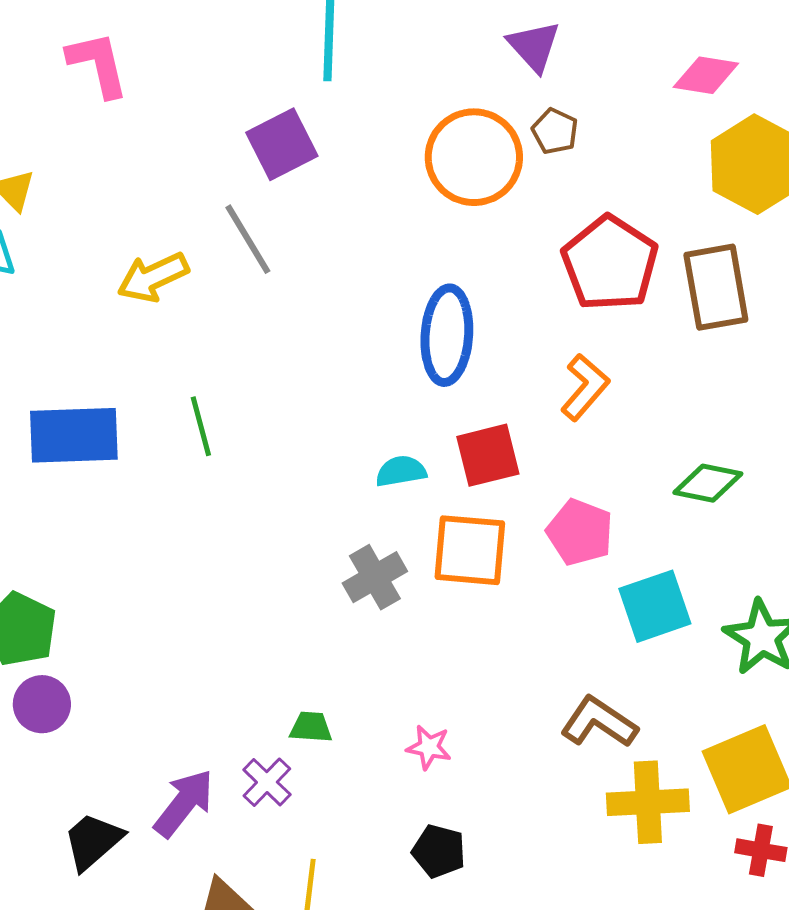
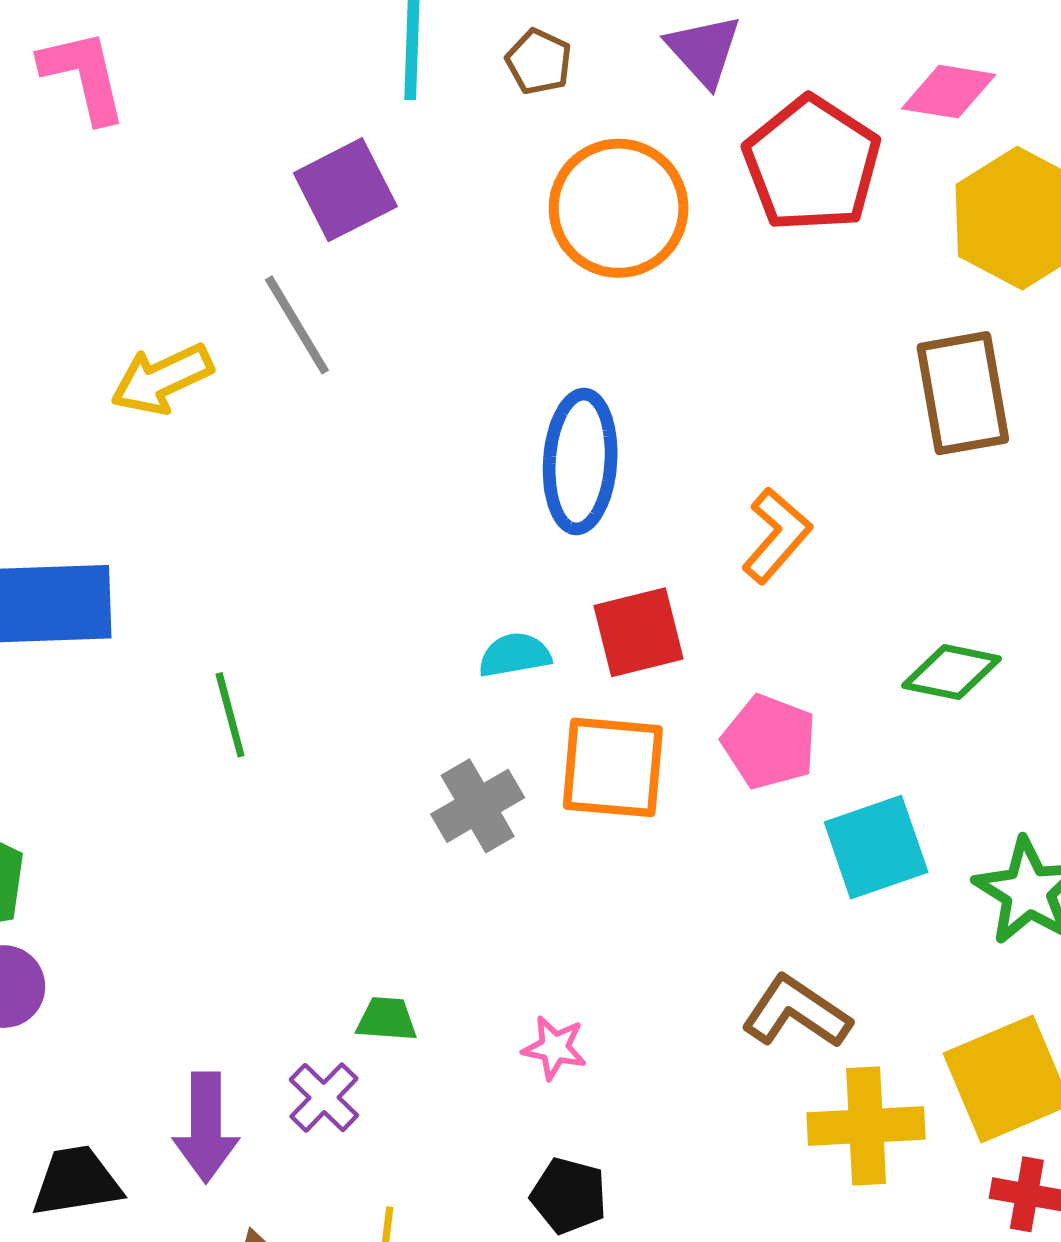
brown pentagon: (555, 131) -> (539, 62), moved
red pentagon: (610, 263) -> (812, 164), moved
green line: (201, 426) -> (230, 715), moved
purple arrow: (184, 803) -> (206, 1127), turned 142
black trapezoid: (93, 841) -> (76, 1181), turned 32

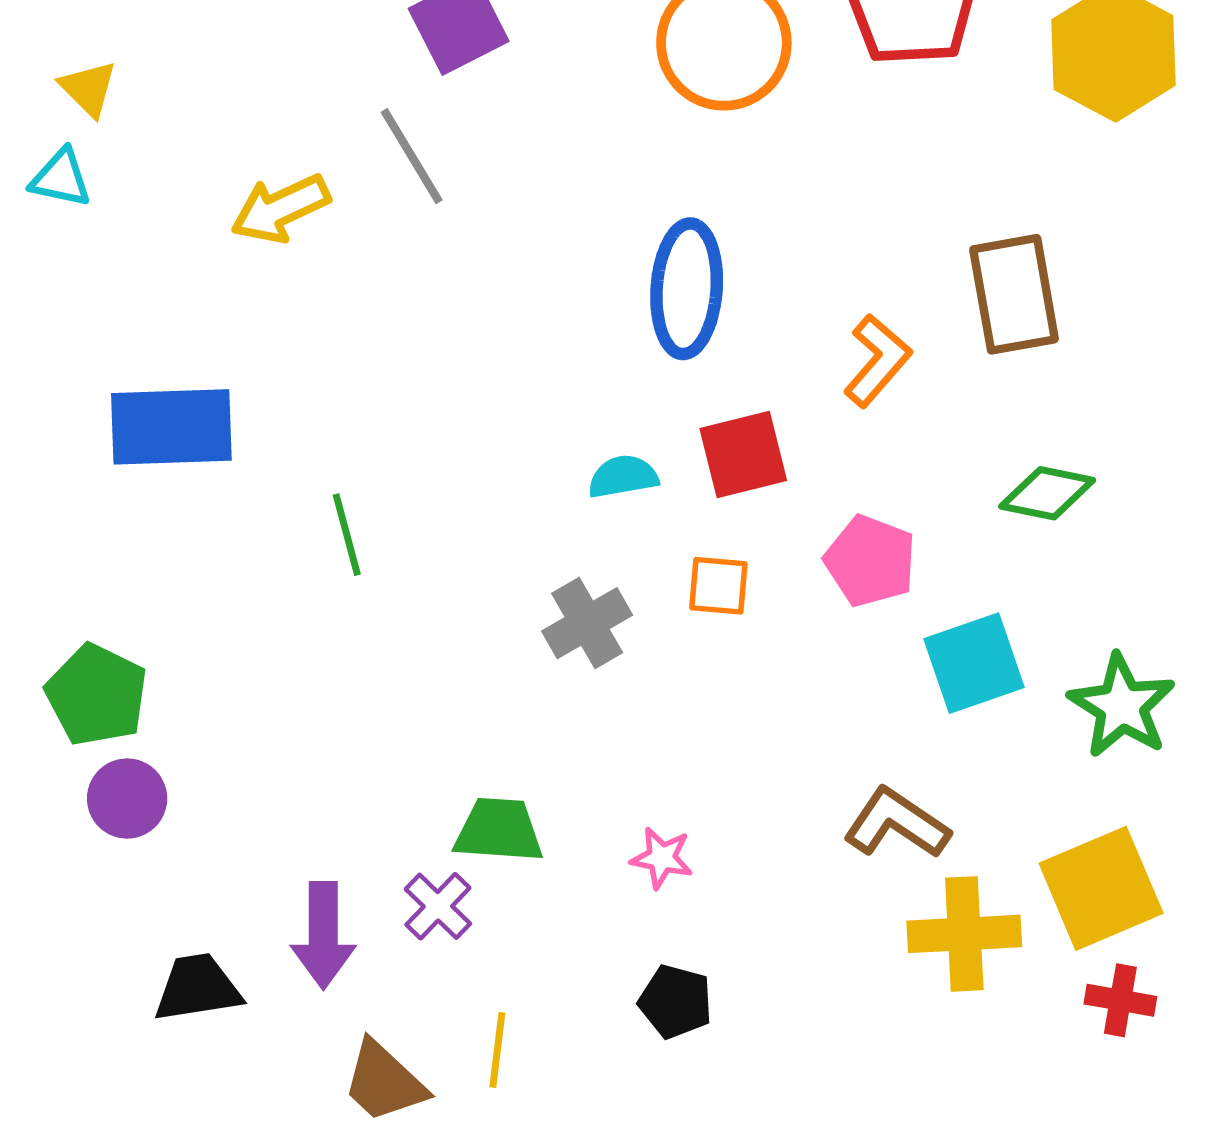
brown rectangle: (963, 393) -> (1014, 294), moved
orange square: (613, 767) -> (718, 586), size x0.6
green trapezoid: (387, 1019) -> (499, 830), size x1.5

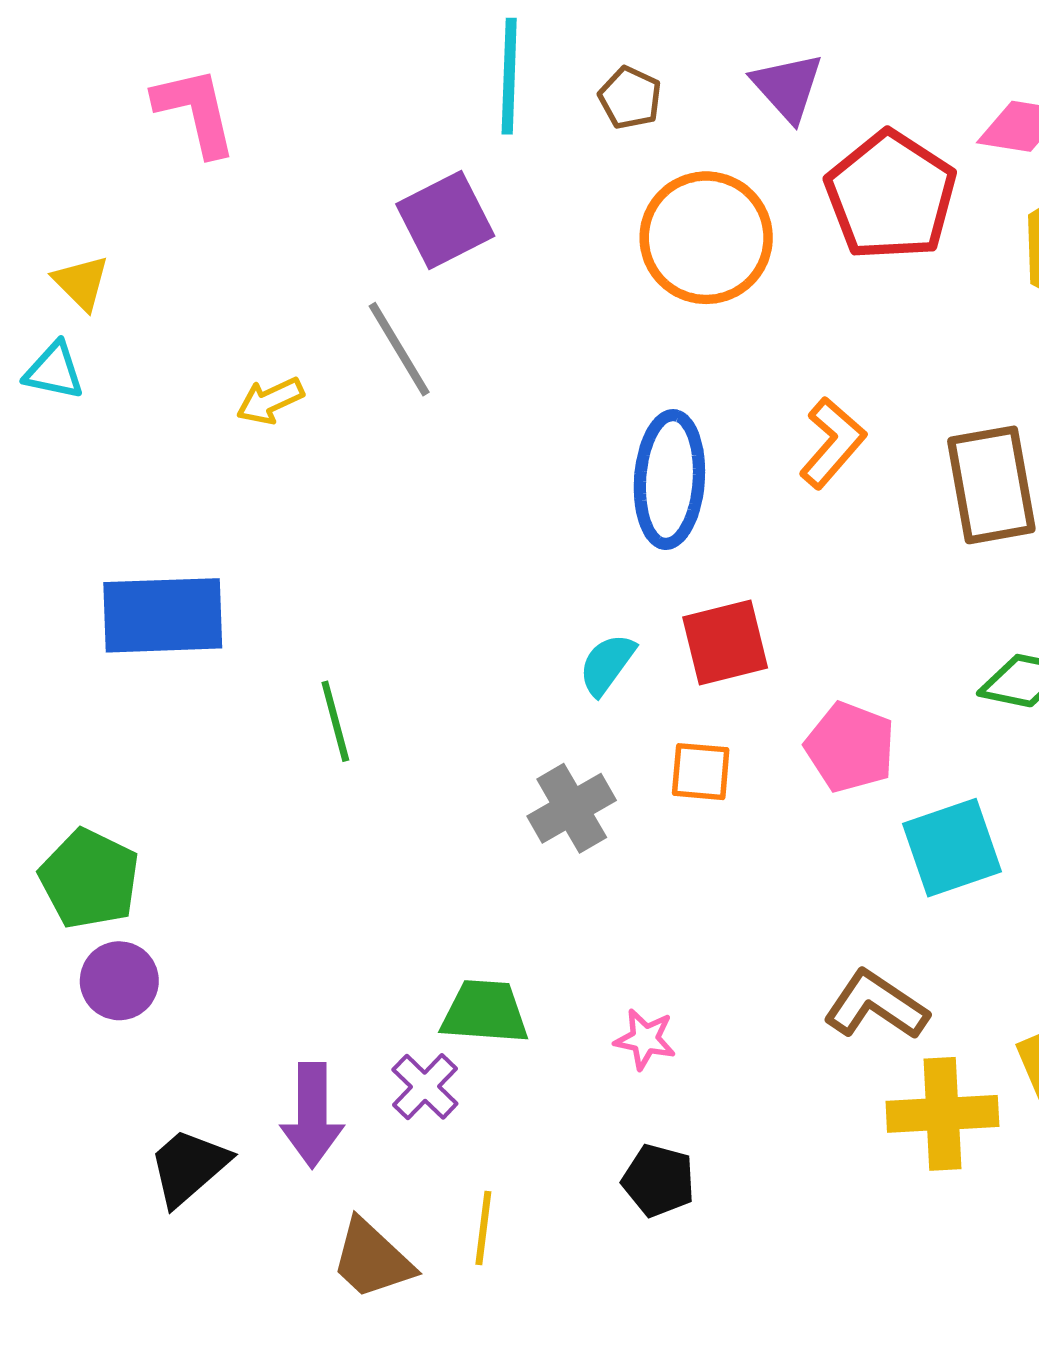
yellow arrow: (280, 209) -> (270, 401), size x0.7
orange L-shape: (877, 361) -> (832, 443), moved
cyan semicircle: (623, 477) -> (607, 664), turned -44
black trapezoid: (198, 988) -> (189, 1167), turned -32

